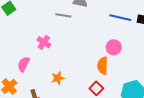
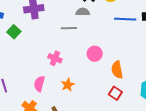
pink circle: (114, 47) -> (95, 54), moved
orange star: (58, 78) -> (68, 85), moved

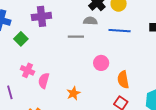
blue line: (125, 19) -> (120, 31), moved
pink cross: (55, 58) -> (27, 70), moved
pink semicircle: (39, 84) -> (44, 81), moved

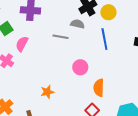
blue line: (120, 31) -> (104, 39), turned 65
pink semicircle: (44, 81) -> (22, 44), moved

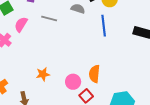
gray line: (61, 37) -> (49, 19), moved
pink circle: (80, 67) -> (73, 82), moved

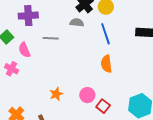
pink semicircle: (21, 24) -> (24, 50), turned -42
orange semicircle: (94, 74) -> (106, 64), moved

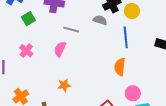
pink semicircle: (24, 50) -> (60, 49), moved, turned 35
pink circle: (87, 95) -> (133, 93), moved

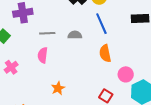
gray semicircle: (100, 20) -> (75, 35), moved
pink cross: (26, 51) -> (11, 67), turned 32

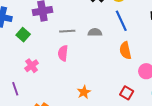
orange star: (58, 88) -> (84, 92), moved

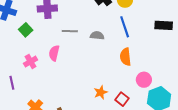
pink semicircle: (63, 53) -> (54, 53), moved
orange star: (84, 92) -> (101, 92), moved

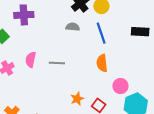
gray line: (70, 31) -> (57, 63), moved
gray semicircle: (97, 35) -> (73, 27), moved

